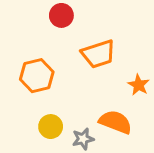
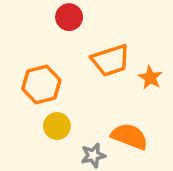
orange star: (139, 85) -> (150, 78), moved
yellow circle: (51, 127) -> (57, 126), moved

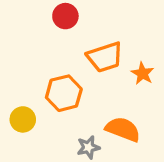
orange hexagon: (41, 85) -> (64, 93), moved
yellow circle: (57, 126) -> (23, 119), moved

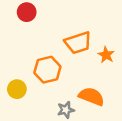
red circle: (65, 16) -> (27, 12), moved

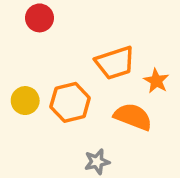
yellow circle: (17, 89) -> (25, 101), moved
orange semicircle: (91, 96) -> (133, 117), moved

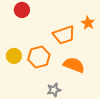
orange star: (156, 81) -> (88, 23), moved

